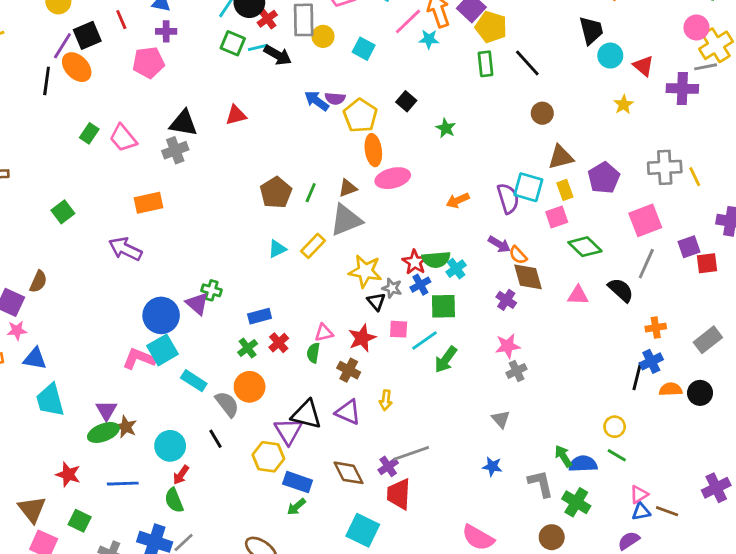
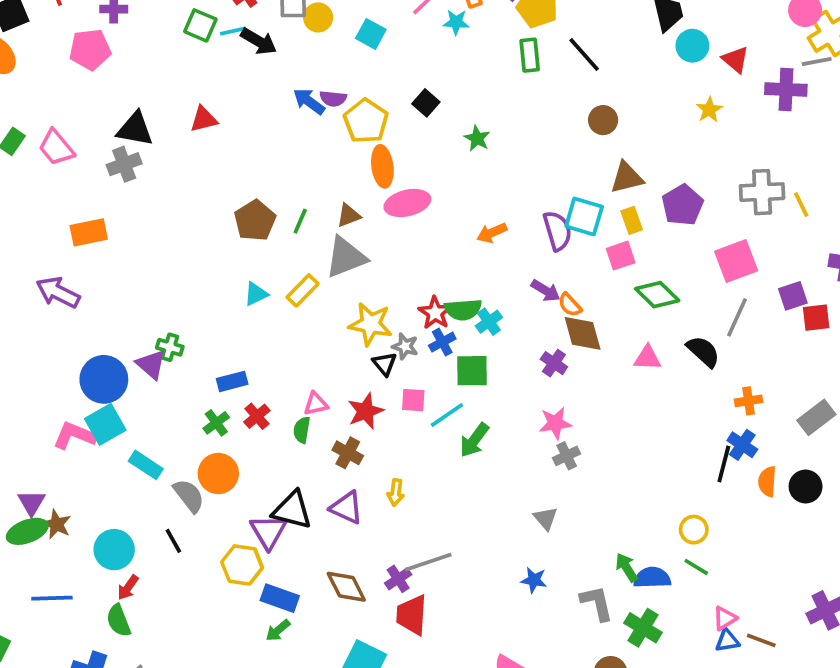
blue cross: (651, 361) -> (742, 445), turned -30
orange semicircle: (671, 389) -> (767, 482), turned -85

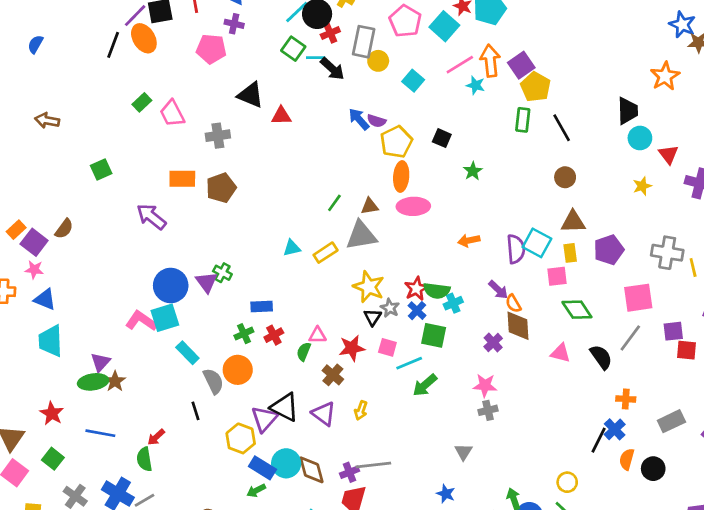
black square: (426, 103) -> (442, 138), turned -30
black triangle: (135, 129) -> (251, 95), moved
brown pentagon: (255, 221) -> (221, 188), moved
blue cross: (442, 342) -> (417, 311), turned -30
cyan circle: (114, 550) -> (286, 463), moved

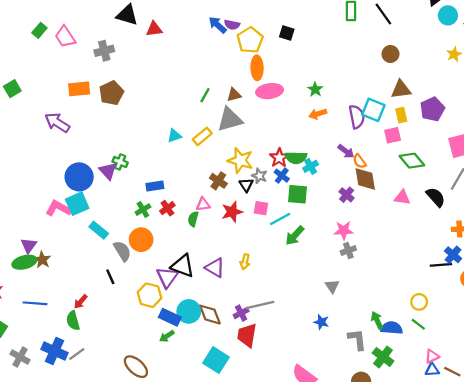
green star: (473, 171) -> (315, 89), moved
brown cross: (333, 375) -> (218, 181), moved
black line: (599, 440) -> (441, 265), turned 65

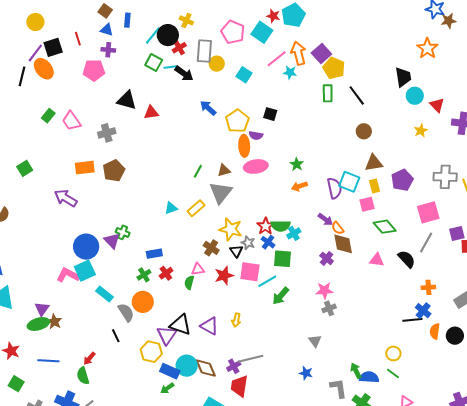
purple semicircle: (232, 25) -> (256, 135), moved
gray triangle: (230, 119) -> (221, 193), turned -35
pink square: (261, 208) -> (250, 272), size x1.5

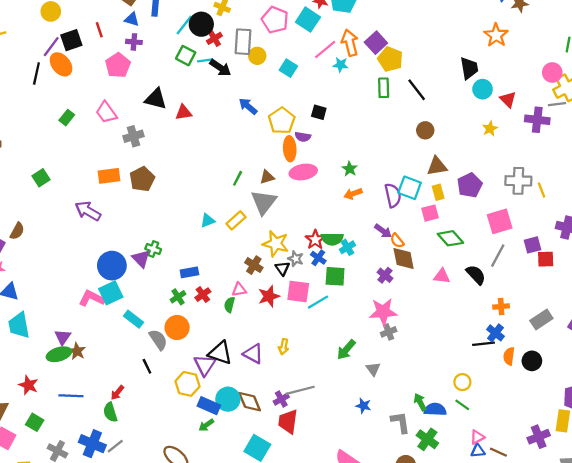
pink pentagon: (94, 70) -> (118, 65), turned -30
pink trapezoid: (71, 121) -> (106, 112), moved
pink star: (324, 290) -> (383, 312), size x1.4
green arrow: (281, 296) -> (346, 350), moved

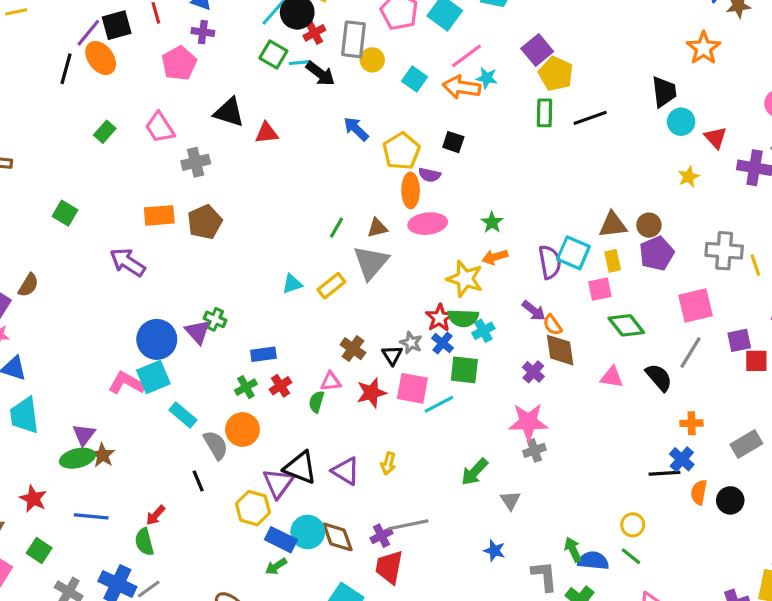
orange arrow: (350, 43) -> (462, 87), moved, turned -70
black line: (417, 90) -> (590, 118), turned -75
brown circle: (425, 130) -> (649, 225), moved
green square: (41, 178) -> (65, 213), turned -30
yellow star: (276, 244) -> (465, 279), moved

